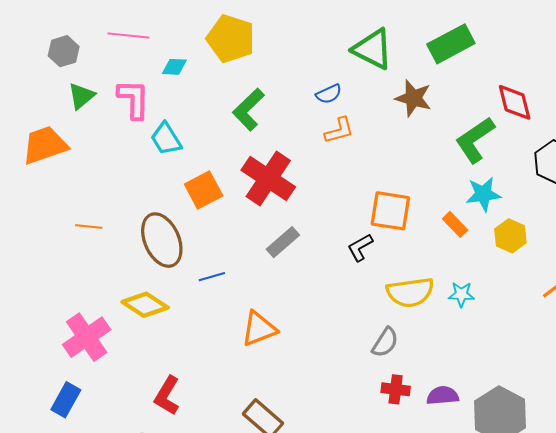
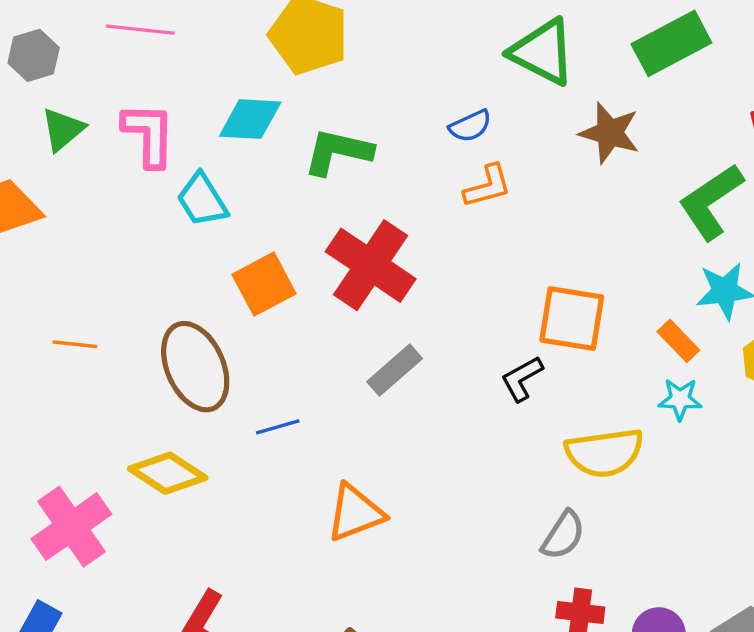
cyan diamond: (174, 67) -> (250, 119), moved, size x1.5
green L-shape: (248, 110) -> (338, 152), turned 57
cyan star: (461, 294) -> (680, 399), moved

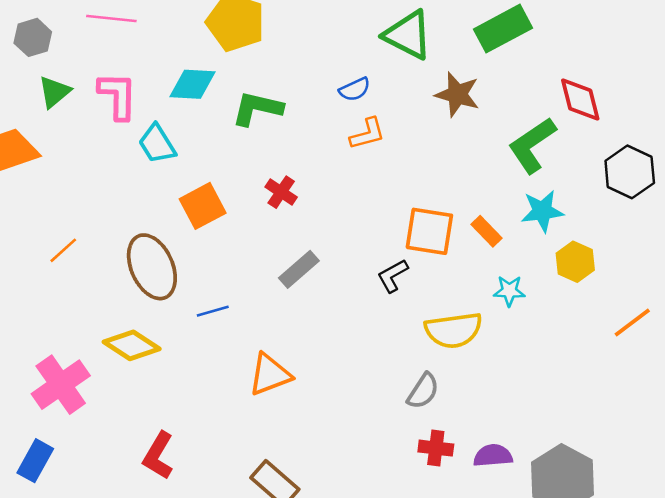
red cross: (371, 265) -> (281, 192), size x0.5
orange rectangle: (678, 341) -> (486, 231), moved
orange line: (75, 344) -> (63, 250), turned -48

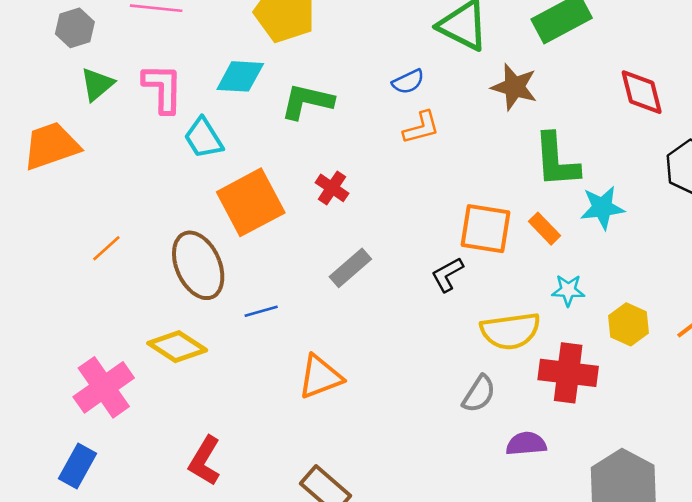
green L-shape: (532, 145) -> (556, 160), moved, turned -60
orange square: (203, 206) -> (251, 202), size x1.4
yellow hexagon: (575, 262) -> (628, 324), moved
red cross: (436, 448) -> (568, 373), moved, size x1.6
purple semicircle: (493, 456) -> (526, 444), moved

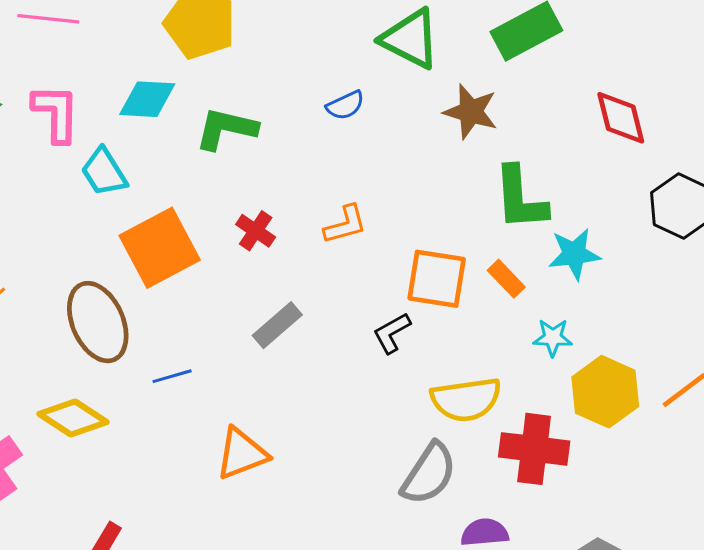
orange L-shape: (421, 128) -> (345, 225), moved
cyan star: (568, 290) -> (553, 338), moved
yellow hexagon: (628, 324) -> (605, 392), size x1.4
gray semicircle: (479, 394) -> (429, 474), size x1.4

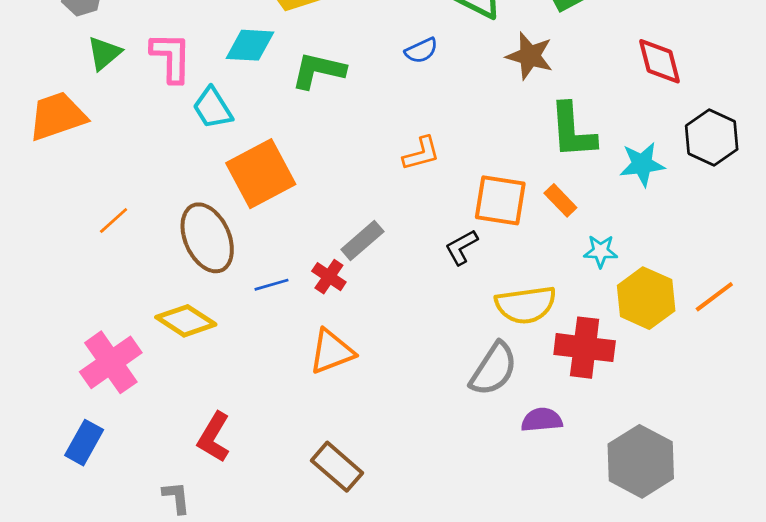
red cross: (256, 231) -> (329, 277), moved
cyan star: (574, 254) -> (642, 164), moved

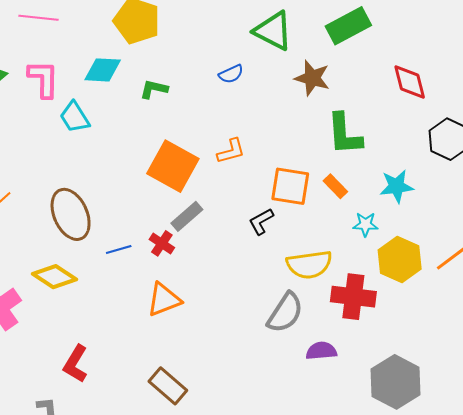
green L-shape: (318, 71) -> (154, 89), size x0.7
cyan star: (642, 164) -> (397, 186), moved
orange square: (261, 174) -> (173, 166), moved, turned -33

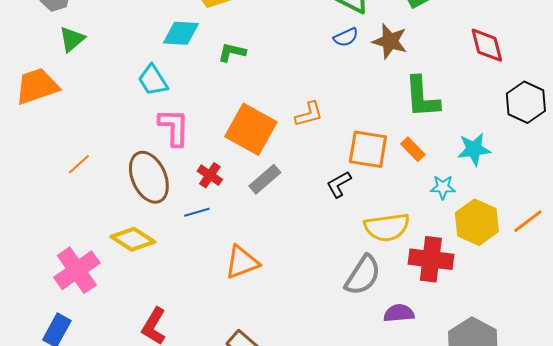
blue semicircle: (231, 74) -> (346, 37), moved
pink L-shape: (43, 79) -> (174, 127), moved
red cross: (162, 243) -> (210, 175), moved

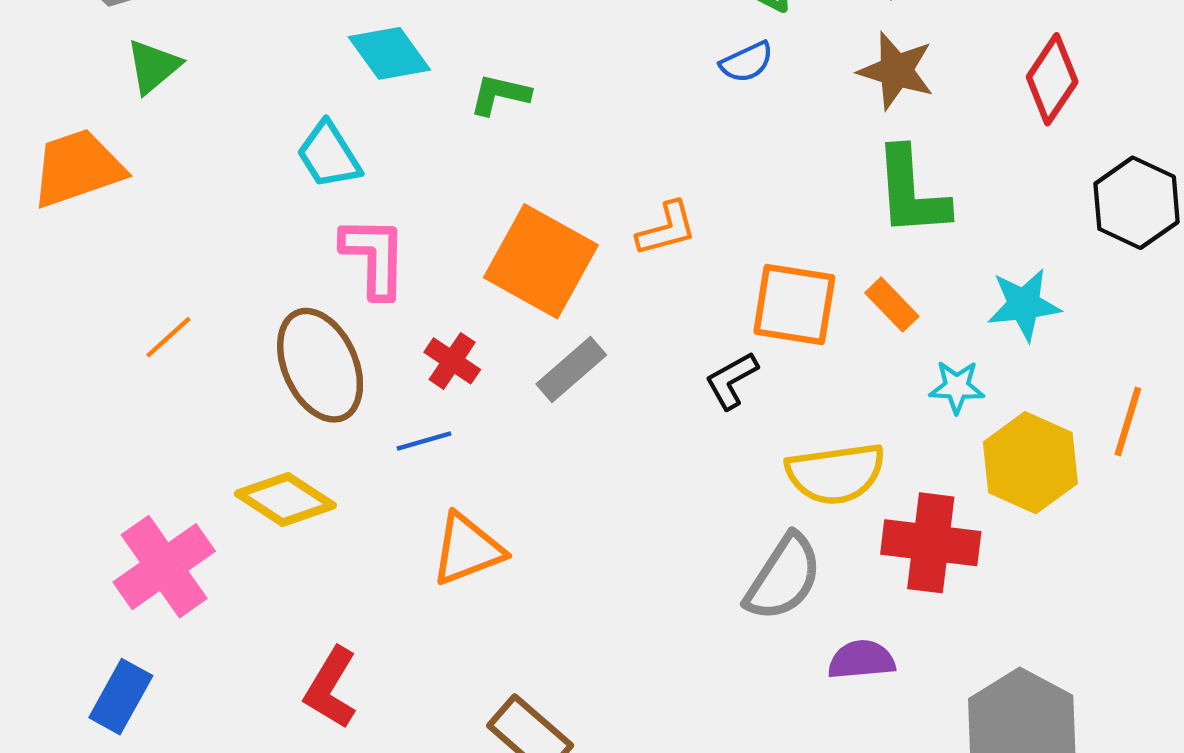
cyan diamond: (181, 33) -> (389, 53), turned 51
brown star: (390, 41) -> (896, 71), moved
red diamond: (487, 45) -> (1052, 79), turned 48
orange line: (528, 221) -> (1128, 422), moved, turned -36
orange triangle: (242, 262) -> (467, 549), moved

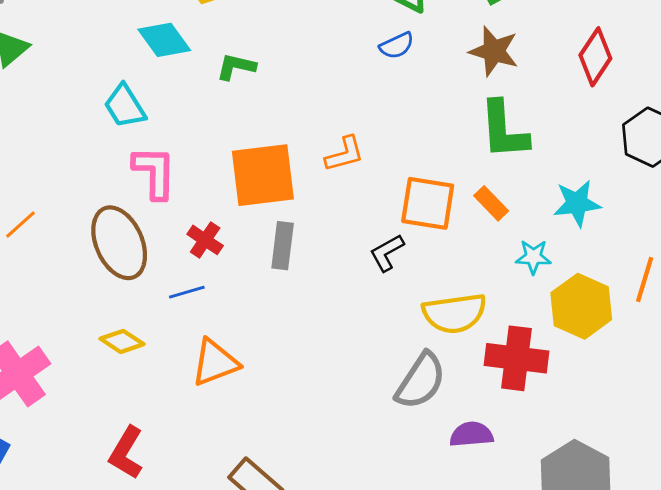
orange square: (541, 261) -> (263, 175), turned -36
gray rectangle: (571, 370) -> (283, 246), turned -42
yellow diamond: (285, 499) -> (122, 341), moved, size x0.7

